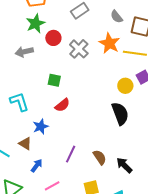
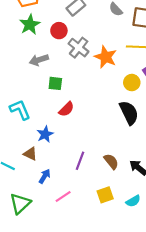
red circle: (53, 38) -> (59, 31), moved
orange star: (109, 43) -> (106, 57), moved
gray arrow: (24, 52) -> (39, 60), moved

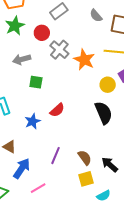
red semicircle: (66, 109) -> (57, 110), moved
blue star: (45, 134) -> (33, 121), moved
blue arrow: (45, 176) -> (22, 168), size x1.5
yellow square: (105, 195) -> (86, 179), moved

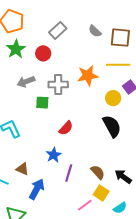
gray cross: (59, 50) -> (58, 85), moved, turned -36
orange star: (84, 60) -> (88, 76), turned -30
blue star: (33, 121) -> (54, 155), moved
yellow square: (86, 179) -> (101, 193), turned -35
pink line: (38, 188) -> (85, 205), moved

